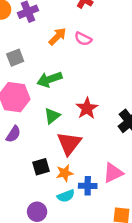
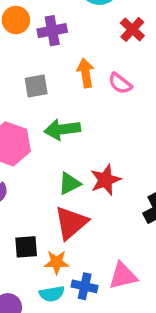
orange arrow: (57, 36) -> (85, 73), turned -66
gray square: (15, 58) -> (36, 86), moved
green triangle: (52, 116) -> (70, 183), moved

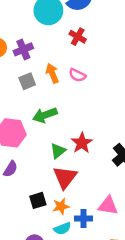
gray square: (36, 86) -> (27, 81), moved
pink triangle: (123, 276) -> (108, 206), turned 35

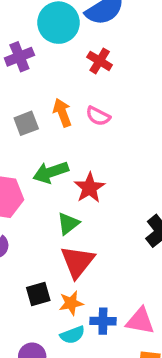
purple cross: (23, 49) -> (19, 57), moved
red star: (82, 143) -> (89, 188), moved
pink triangle: (108, 206) -> (140, 321), moved

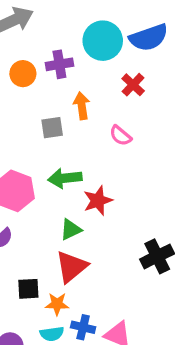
orange arrow: (62, 113) -> (82, 106), moved

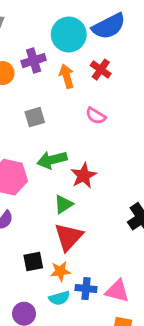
orange arrow: (82, 106) -> (67, 76), moved

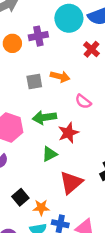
orange arrow: (67, 76) -> (60, 77), moved, turned 114
pink semicircle: (96, 116) -> (83, 102), moved
red triangle: (69, 237) -> (71, 182), moved
black square: (33, 261) -> (20, 197), turned -35

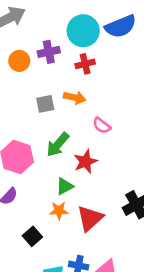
red cross: (91, 49) -> (85, 64), moved, turned 35
green arrow: (44, 117) -> (58, 145), turned -40
orange star: (41, 208) -> (59, 211), moved

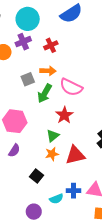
cyan circle: (83, 31) -> (28, 19), moved
pink semicircle: (102, 125) -> (71, 87), size x1.6
green arrow: (58, 145) -> (45, 93), moved
red triangle: (90, 218) -> (75, 155), turned 40

